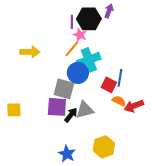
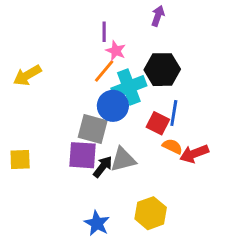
black hexagon: (89, 19) -> (162, 70), moved
yellow arrow: (30, 52) -> (27, 75), moved, turned 150

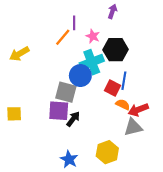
pink star: (116, 51) -> (93, 36), moved
orange line: (104, 71) -> (63, 37), moved
gray triangle: (123, 159) -> (133, 127), moved

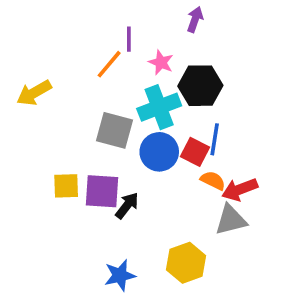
blue circle: (80, 76) -> (159, 152), moved
gray square: (66, 92) -> (114, 130), moved
yellow square: (14, 114) -> (66, 186), moved
blue star: (69, 159) -> (120, 275), turned 30

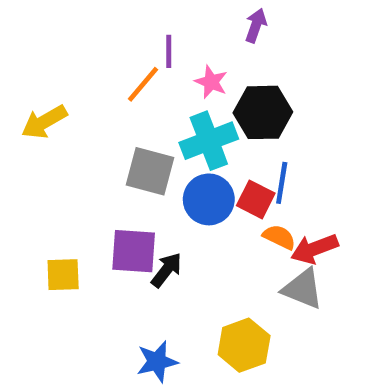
yellow square: (66, 186) -> (63, 275), moved
gray triangle: (231, 220) -> (303, 289), turned 36

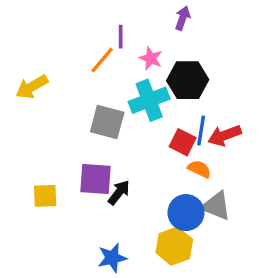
blue circle: (209, 199) -> (186, 213), moved
red arrow: (315, 249) -> (225, 135), moved

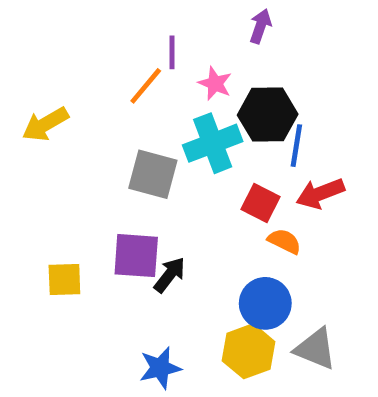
blue line: (201, 130) -> (296, 146), moved
gray triangle: (216, 206) -> (315, 349), moved

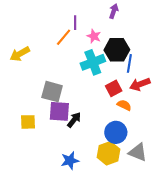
gray square: (153, 174) -> (52, 92), moved
red square: (260, 203) -> (114, 88), turned 35

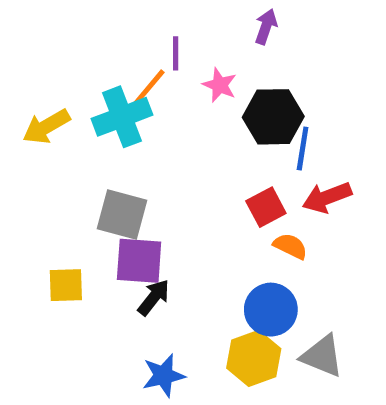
cyan cross: (93, 62) -> (122, 117), moved
black arrow: (74, 120) -> (154, 297), moved

